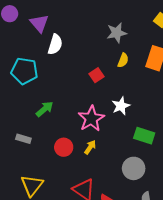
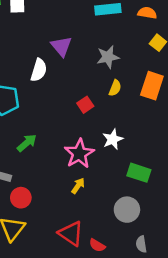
purple triangle: (39, 23) -> (61, 46), moved
red circle: (64, 147) -> (21, 198), moved

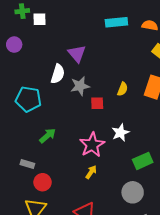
gray star: (108, 57) -> (80, 86), moved
red square: (85, 105) -> (97, 103), turned 32
green rectangle: (139, 173) -> (143, 161), turned -42

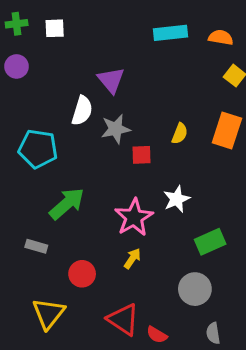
green cross: (22, 11) -> (17, 24), moved
green arrow: (48, 136) -> (67, 204), size x1.4
red circle: (43, 182) -> (82, 274), moved

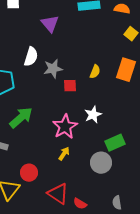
purple triangle: (111, 80) -> (50, 24), moved
red circle: (82, 274) -> (29, 173), moved
gray circle: (195, 289) -> (101, 163), moved

